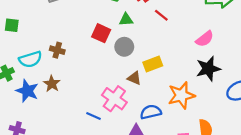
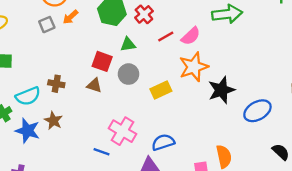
red line: (161, 15) -> (166, 37), turned -64
pink semicircle: (205, 39) -> (191, 36), moved
brown triangle: (134, 78) -> (94, 85), moved
orange star: (181, 95) -> (194, 67), moved

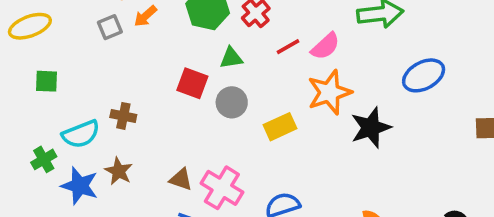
brown triangle: (94, 85) -> (181, 179), moved
blue ellipse: (257, 111) -> (424, 75), moved

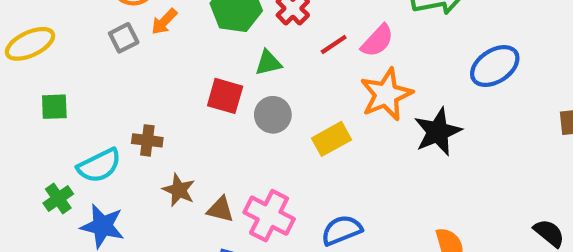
brown star: (119, 171) -> (179, 190), moved

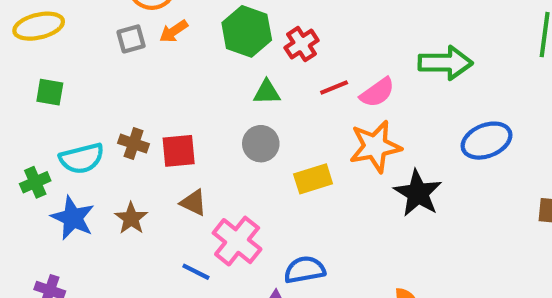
red square: (225, 96) -> (179, 151), moved, turned -33
black star: (438, 132) -> (418, 193), turned -30
brown star: (179, 190) -> (131, 218), moved
brown triangle: (220, 209) -> (193, 203), moved

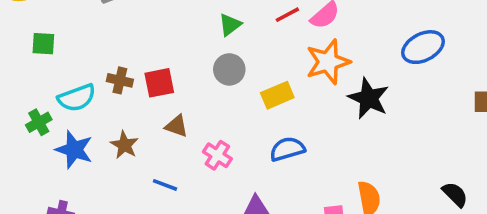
green triangle: (267, 92) -> (230, 25), turned -30
pink cross: (237, 241) -> (217, 155), size x0.7
blue semicircle: (305, 270) -> (287, 149), moved
blue line: (196, 272) -> (165, 185), moved

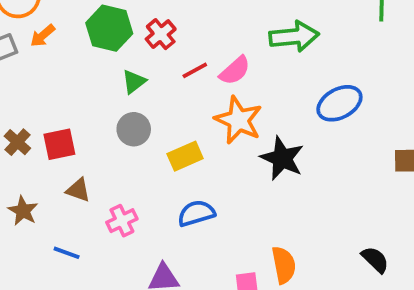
orange star: (328, 62) -> (238, 120), turned -30
brown cross: (120, 80) -> (17, 142), turned 30
pink cross: (217, 155) -> (122, 221), turned 32

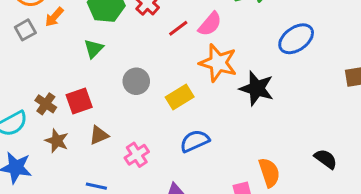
green triangle: (134, 82) -> (94, 49), moved
brown triangle: (78, 190) -> (99, 135), turned -35
brown star: (23, 211) -> (57, 141), moved
black semicircle: (375, 260) -> (326, 159), moved

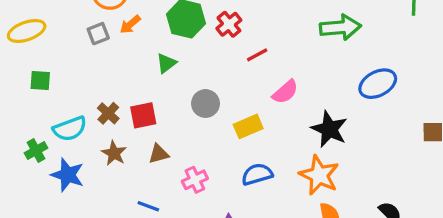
pink semicircle: (210, 24) -> (285, 92), moved
orange star: (218, 63) -> (319, 175), moved

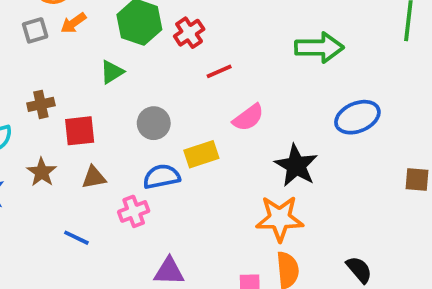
brown cross: (108, 113) -> (41, 104), moved, turned 30
blue semicircle: (257, 174) -> (162, 177), moved
orange star: (319, 175) -> (280, 218), turned -30

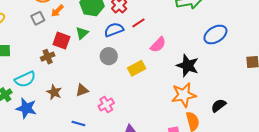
red square: (80, 131) -> (61, 41), moved, turned 36
blue semicircle: (162, 177) -> (114, 30), moved
black semicircle: (359, 270) -> (219, 105), moved, turned -77

